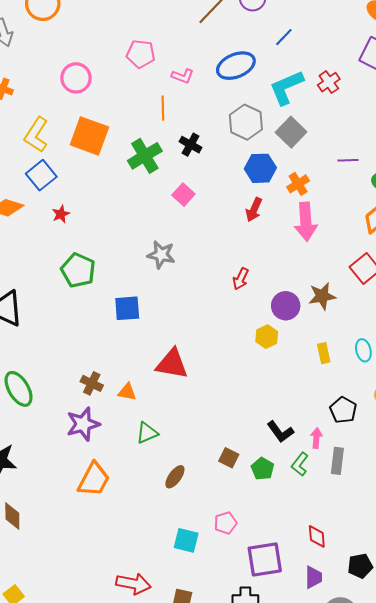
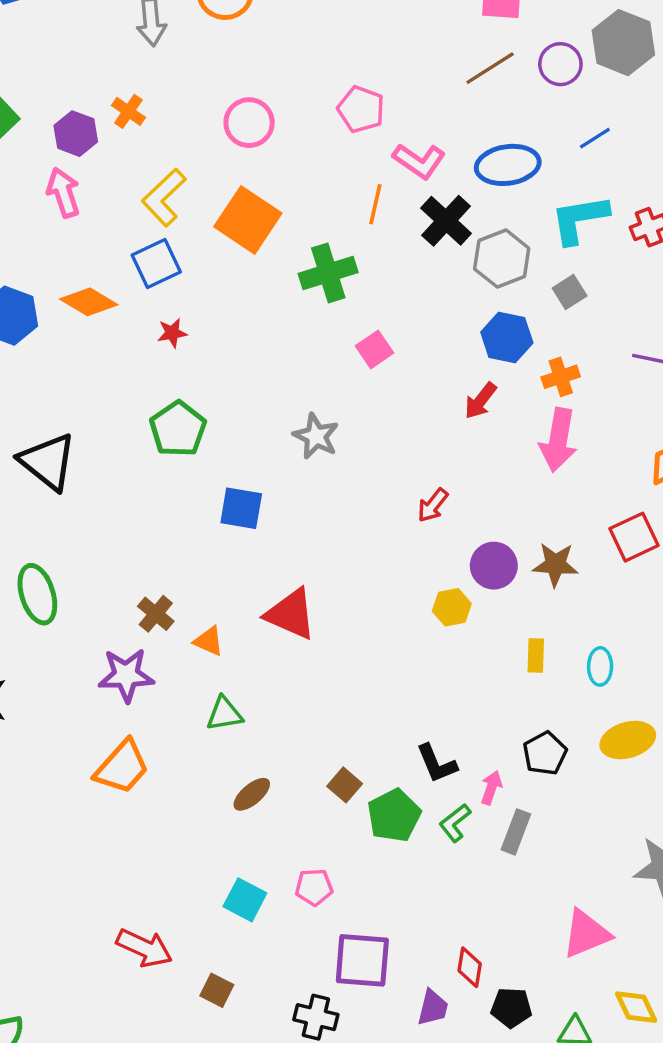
pink L-shape: (183, 76) -> (419, 161), size x1.4
gray square: (291, 132) -> (570, 292), size x0.7
black cross: (190, 145) -> (446, 221), moved, size x1.4
green pentagon: (262, 469) -> (394, 815), size x1.4
red diamond: (317, 536) -> (470, 967), moved

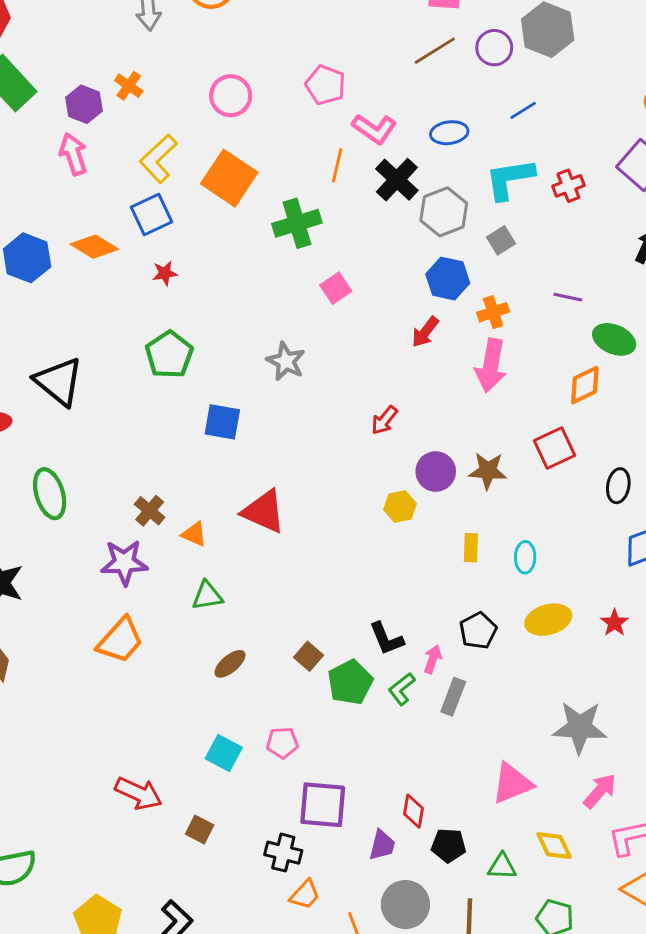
blue ellipse: (508, 165) -> (449, 133), size x0.7

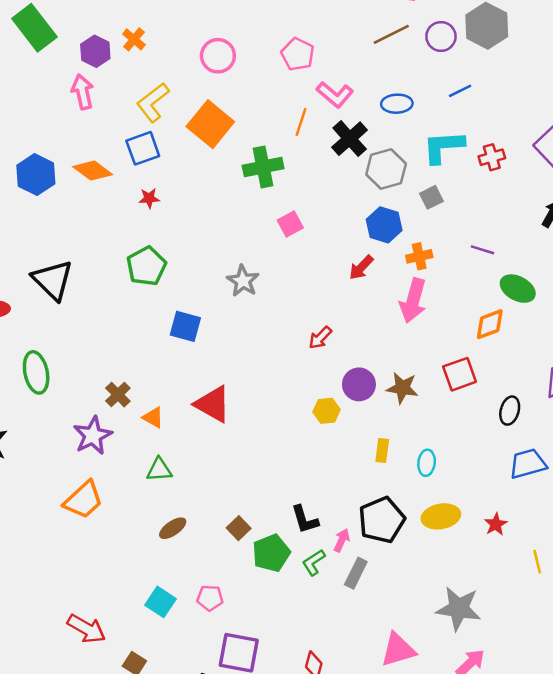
purple star: (124, 562) -> (93, 436), turned -30
black pentagon: (478, 631) -> (382, 520), size x1.5

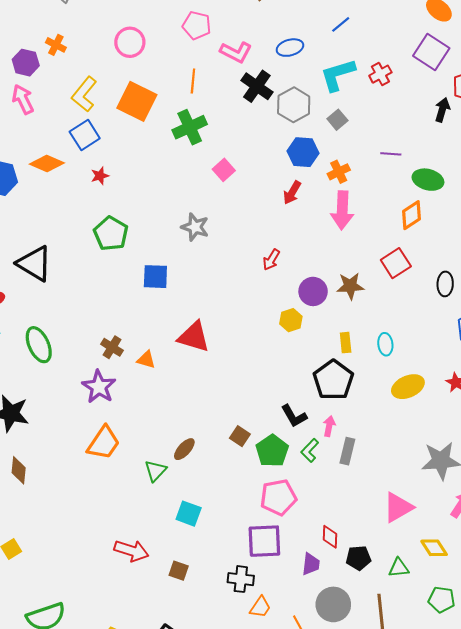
orange line: (301, 122) -> (193, 81), moved
green triangle: (159, 470) -> (155, 471), moved, turned -30
black pentagon: (382, 520) -> (333, 380), moved
pink pentagon: (210, 598) -> (278, 497), moved, size x1.6

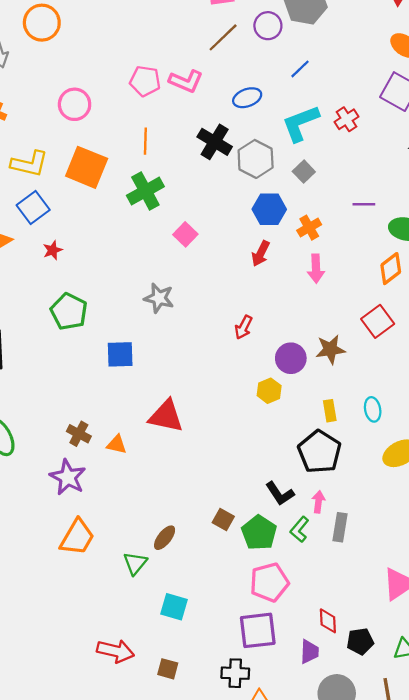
pink L-shape: (236, 52) -> (186, 81), moved
yellow L-shape: (84, 94) -> (29, 164), turned -112
pink arrow: (342, 210) -> (316, 269), size x0.7

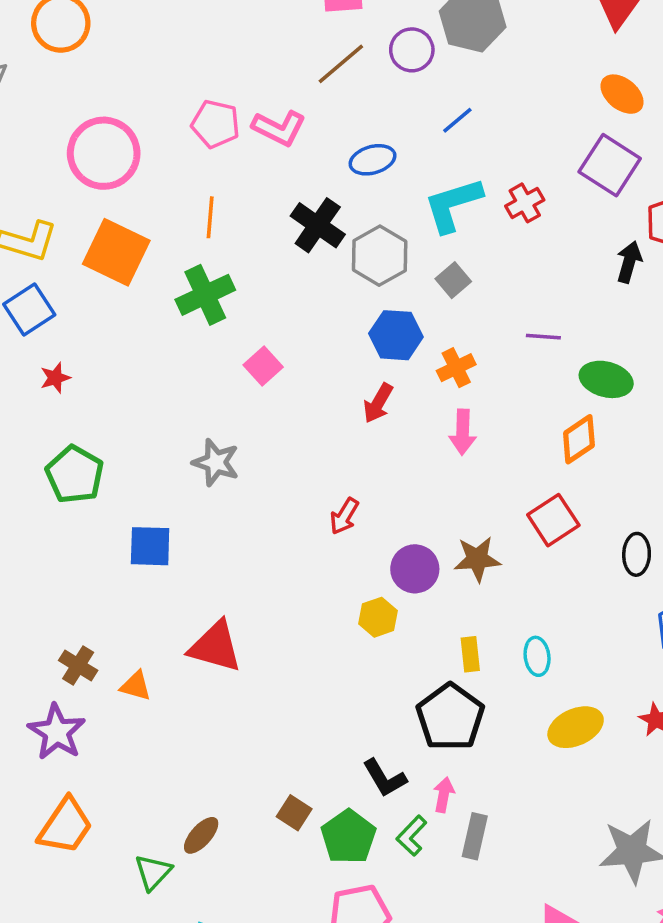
pink circle: (75, 104) -> (104, 153), size x1.4

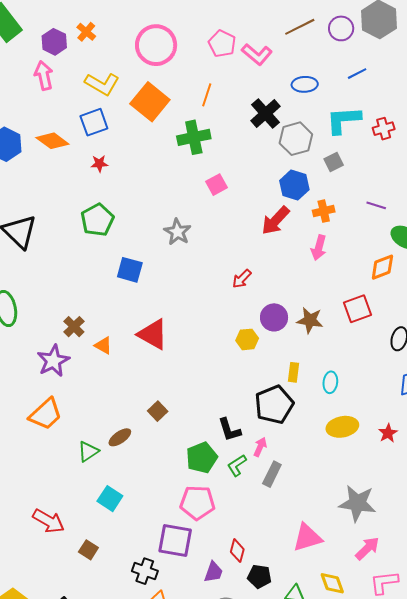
red arrow: (378, 403) -> (276, 220), size x1.4
brown square: (294, 813) -> (158, 411), moved

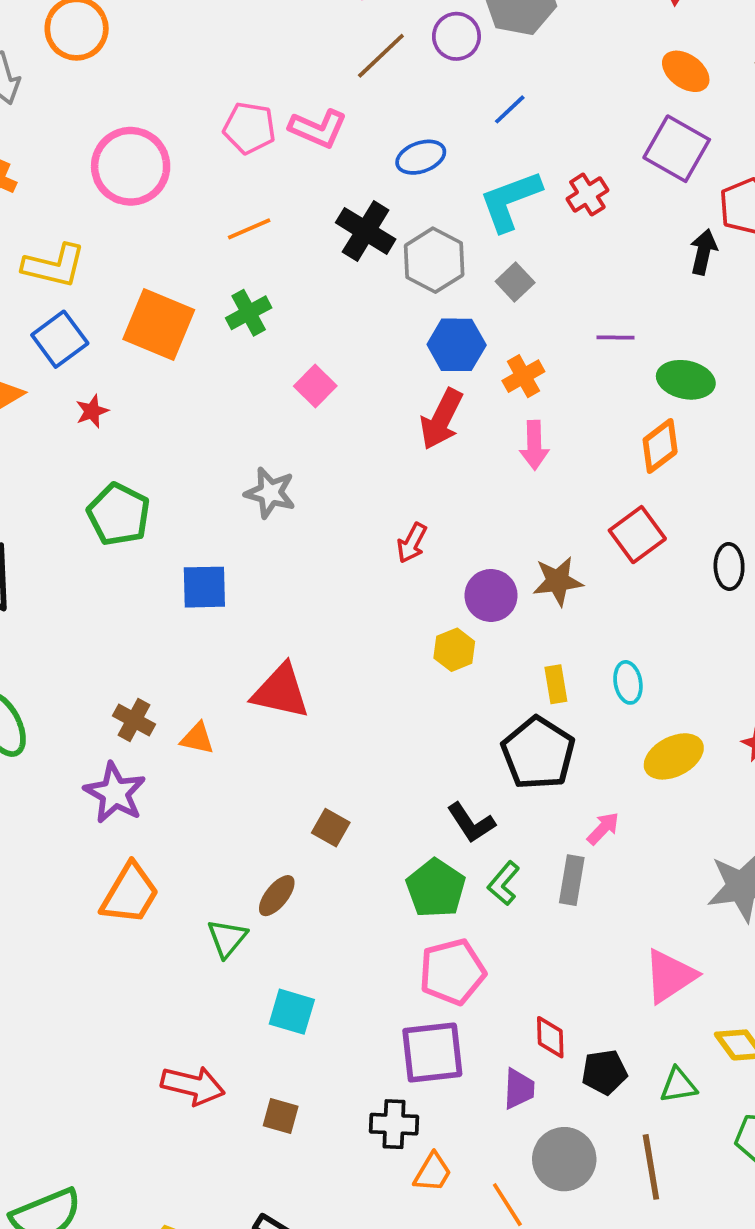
orange line: (207, 95) -> (249, 229), turned 65
orange square: (150, 102) -> (159, 324), moved
green cross: (194, 137) -> (249, 313), size x0.7
pink arrow: (260, 447) -> (603, 828), moved, turned 36

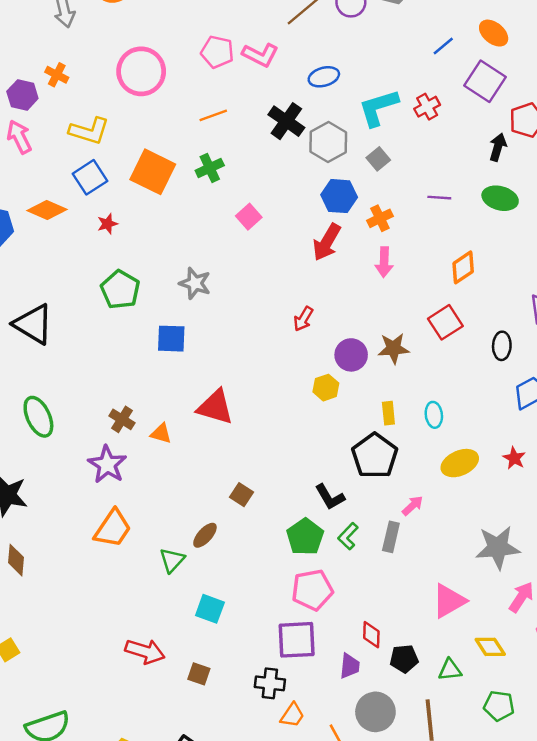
blue line: (510, 109) -> (443, 46), moved
green ellipse: (686, 380) -> (500, 198), moved
gray star: (270, 493) -> (195, 283), moved

